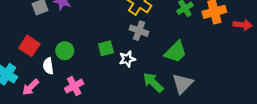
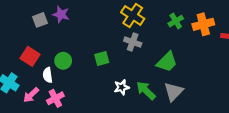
white star: (127, 59) -> (122, 87), moved
pink cross: (74, 86) -> (55, 98), moved

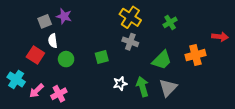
orange cross: (203, 24) -> (195, 55), moved
white semicircle: (48, 75) -> (53, 41), moved
green arrow: (146, 91) -> (142, 87), turned 30

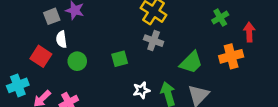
green cross: (170, 22) -> (220, 18), moved
red arrow: (220, 37) -> (249, 32), moved, turned -98
cyan cross: (16, 79) -> (18, 85), turned 36

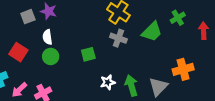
white semicircle: (61, 39) -> (47, 37), moved
orange cross: (231, 56) -> (183, 69), moved
green trapezoid: (191, 62) -> (152, 32), moved

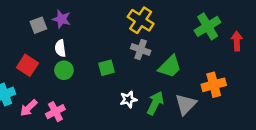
green cross: (178, 18) -> (208, 26), size x1.5
green trapezoid: (152, 32) -> (170, 67), moved
green arrow: (131, 86) -> (155, 103), turned 42

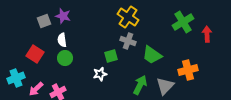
green trapezoid: (170, 67) -> (152, 55), turned 80
green square: (107, 68) -> (111, 56), moved
white star: (128, 99) -> (100, 74), moved

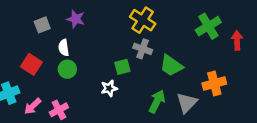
purple star: (63, 16) -> (76, 19), moved

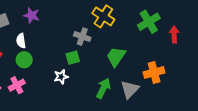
yellow cross: (143, 20) -> (103, 16), moved
gray cross: (143, 49) -> (82, 37), moved
green trapezoid: (171, 66) -> (116, 57), turned 90
pink cross: (59, 110) -> (17, 85), moved

